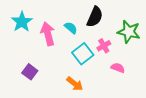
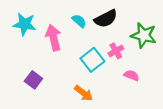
black semicircle: (95, 17) -> (106, 19), turned 40
cyan star: (22, 22) -> (25, 24), turned -30
cyan semicircle: (71, 28) -> (79, 21), moved

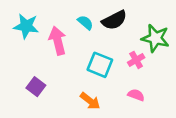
pink cross: (116, 51) -> (136, 60), moved
cyan square: (92, 60) -> (100, 65), turned -30
pink semicircle: (131, 75) -> (136, 95), moved

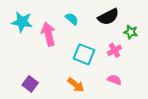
black semicircle: (114, 20) -> (108, 17), moved
green star: (155, 38) -> (131, 32), size x0.6
purple square: (36, 87) -> (30, 84), moved

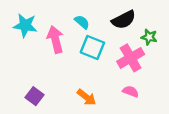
pink cross: (114, 50) -> (131, 58), size x1.6
cyan square: (84, 54) -> (92, 47), moved

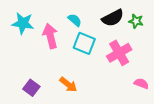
green star: (149, 37) -> (136, 21), moved
pink semicircle: (131, 92) -> (141, 84), moved
orange arrow: (87, 97) -> (68, 85), moved

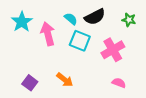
black semicircle: (113, 18) -> (95, 17), moved
cyan star: (23, 23) -> (22, 22), turned 30
pink semicircle: (141, 84) -> (119, 83), moved

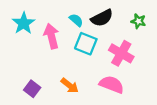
pink cross: (113, 50) -> (121, 53), turned -30
pink semicircle: (119, 83) -> (112, 84), moved, size x1.6

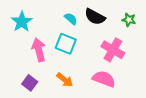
black semicircle: (102, 18) -> (95, 17), turned 55
pink arrow: (51, 36) -> (39, 50), moved
cyan square: (86, 44) -> (66, 44), moved

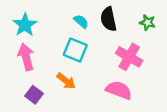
black semicircle: (95, 17) -> (108, 19), turned 50
pink arrow: (39, 50) -> (26, 57), moved
orange arrow: (65, 80) -> (66, 81), moved

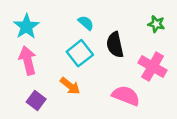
black semicircle: (108, 19) -> (115, 45), moved
cyan square: (75, 50) -> (80, 53), turned 30
pink cross: (129, 57) -> (153, 67), moved

